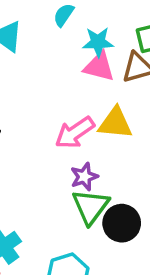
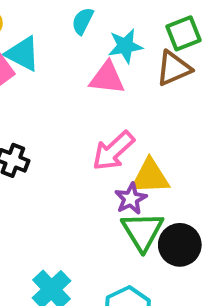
pink triangle: (99, 67) -> (107, 78), moved
yellow triangle: (115, 123) -> (150, 177), moved

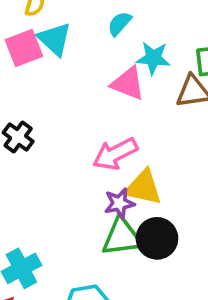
green triangle: (142, 231) -> (122, 237), turned 39
black circle: (180, 245) -> (157, 238), moved

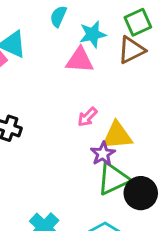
pink arrow: (115, 154) -> (87, 117), size x0.6
black circle: (157, 238) -> (141, 193), moved

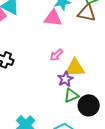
brown triangle: (131, 50) -> (87, 13), turned 36
green triangle: (113, 179) -> (71, 95), size x0.7

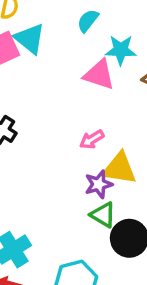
green triangle: (71, 95) -> (103, 215), turned 42

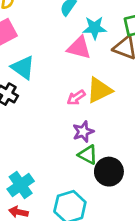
cyan triangle: (30, 39) -> (23, 68), moved
yellow triangle: (119, 168) -> (99, 90), moved, turned -32

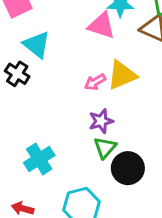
green triangle: (88, 155) -> (105, 148), turned 40
cyan cross: (21, 185) -> (39, 159), moved

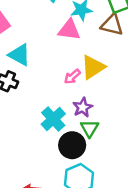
cyan cross: (39, 159) -> (53, 119), moved
black circle: (128, 168) -> (72, 145), moved

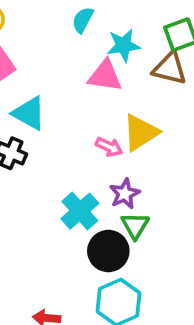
pink arrow: (72, 77) -> (109, 147), turned -114

